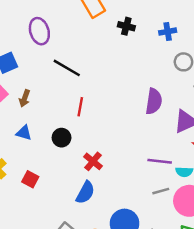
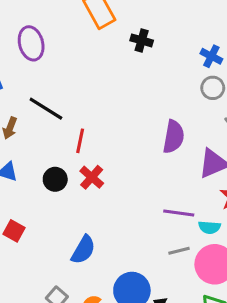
blue cross: (168, 32) -> (211, 56), moved, turned 35
black line: (67, 68) -> (46, 109), moved
red cross: (93, 161) -> (92, 177), moved

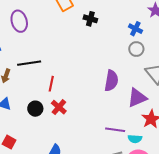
black line: (46, 109) -> (29, 63), turned -40

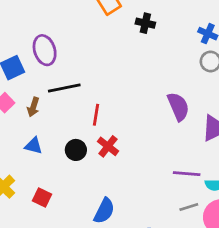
purple ellipse: (19, 21) -> (45, 50), moved
purple semicircle: (111, 81) -> (178, 107), turned -30

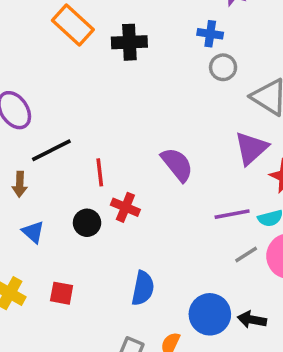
black cross: (145, 23) -> (129, 42), size x1.4
purple semicircle: (178, 107) -> (177, 164), moved
blue triangle: (34, 146) -> (33, 232), turned 42

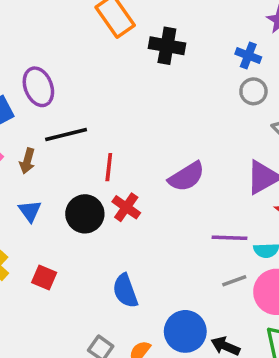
purple semicircle: (177, 164) -> (187, 177), turned 84
black circle: (87, 223) -> (85, 214), size x1.4
blue semicircle: (143, 288) -> (125, 291), turned 136

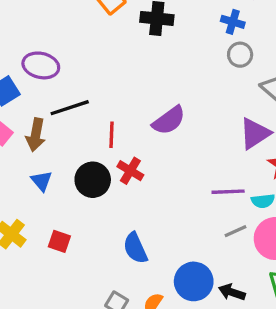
purple ellipse: (38, 87) -> (41, 65), turned -52
brown arrow: (27, 161) -> (36, 135), size x1.4
purple semicircle: (187, 177) -> (169, 120), moved

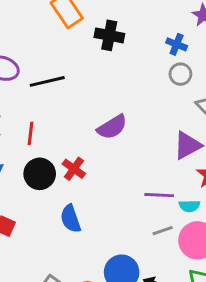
black line: (70, 108) -> (47, 81), moved
red line: (111, 135) -> (31, 133), moved
blue semicircle: (135, 248) -> (71, 219), moved

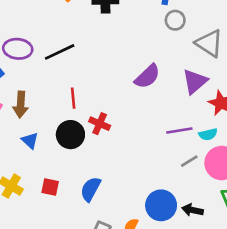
purple semicircle: (112, 127) -> (147, 76), moved
red line: (31, 133) -> (73, 98), moved
blue semicircle: (71, 219) -> (91, 189), moved, turned 60

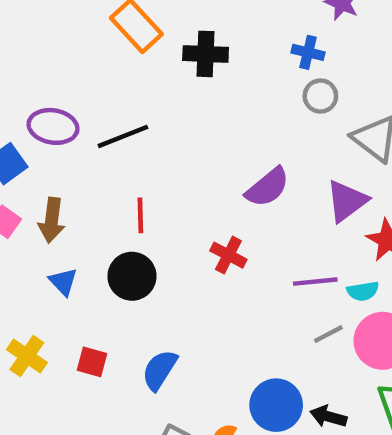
red cross: (100, 124) -> (228, 255), moved

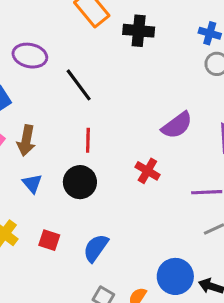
purple ellipse: (53, 126) -> (30, 56), moved
black line: (123, 136) -> (79, 85), turned 72

